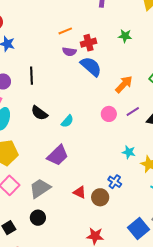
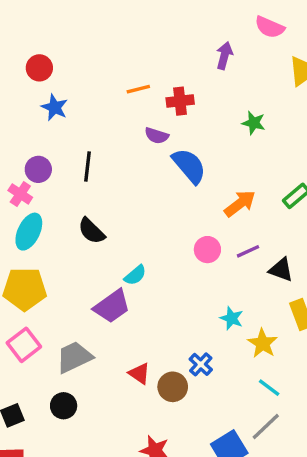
orange line: (65, 31) -> (138, 89), moved
red cross: (88, 43) -> (180, 101), moved
cyan semicircle: (67, 121) -> (135, 275), moved

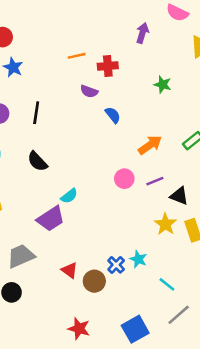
blue semicircle: (189, 166) -> (113, 115), size x0.6
cyan star: (232, 318) -> (138, 259), moved
yellow star: (263, 343) -> (165, 224), moved
gray line: (266, 426) -> (179, 315), moved

